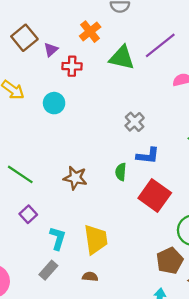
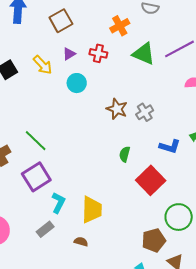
purple triangle: (51, 50) -> (69, 54), moved
blue L-shape: (148, 156) -> (170, 146), moved
brown star: (75, 178) -> (117, 109), moved
purple square: (28, 214) -> (36, 177), size x1.8

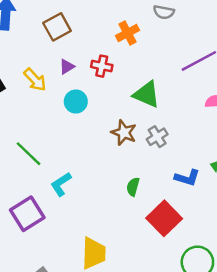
green triangle: (144, 54) -> (147, 94), moved
green line: (36, 141) -> (28, 154), moved
cyan L-shape: (58, 203) -> (61, 184), moved, turned -150

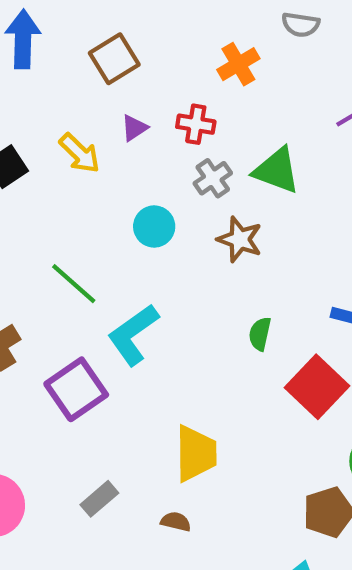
cyan circle: (76, 102) -> (154, 226), moved
gray cross: (157, 137) -> (213, 178), moved
cyan L-shape: (61, 184) -> (133, 335), size x1.4

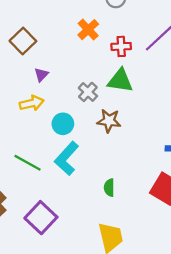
red cross: (196, 124) -> (121, 46), moved
yellow arrow: (80, 153) -> (32, 103), moved, turned -45
green semicircle: (260, 334) -> (109, 188), moved
cyan L-shape: (133, 335) -> (67, 158), moved

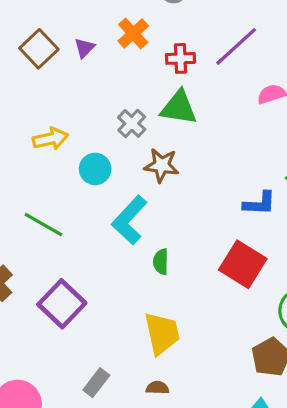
purple triangle: (41, 75) -> (84, 48), moved
cyan L-shape: (67, 158) -> (129, 220), moved

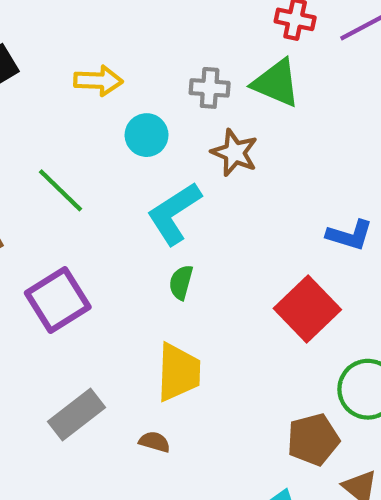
gray cross: (132, 123) -> (210, 88), turned 36
green semicircle: (161, 262) -> (181, 282), moved
gray rectangle: (96, 383) -> (77, 414), size x1.4

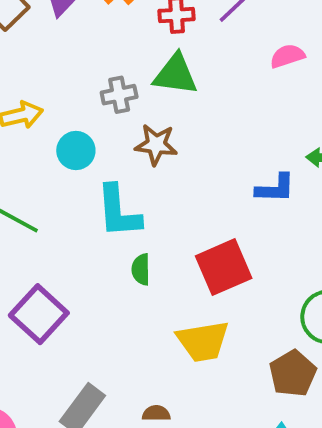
cyan L-shape: (174, 213) -> (119, 211), turned -46
red square: (307, 309) -> (224, 267), moved, turned 36
yellow trapezoid: (179, 372) -> (203, 341), moved, turned 94

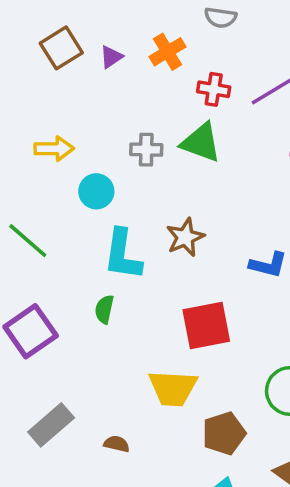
brown star: (156, 145) -> (185, 237), moved, turned 30
green semicircle: (141, 269) -> (104, 309), moved
brown pentagon: (293, 373) -> (224, 433), moved

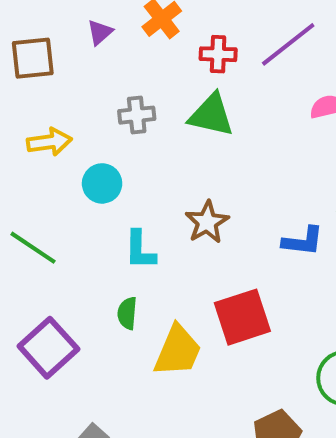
brown square: (61, 48) -> (33, 58), moved, turned 33
gray cross: (146, 150) -> (137, 115), moved
cyan L-shape: (123, 255) -> (140, 250), size x0.7
yellow trapezoid: (173, 388) -> (178, 351), moved, turned -63

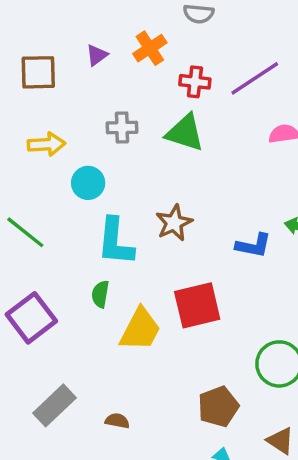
cyan L-shape: (140, 250) -> (115, 242), size x1.4

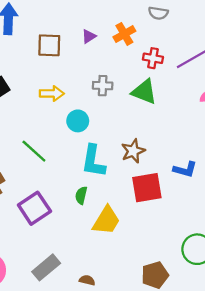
red square: (197, 305) -> (147, 188), moved

